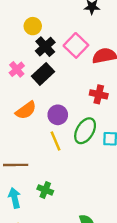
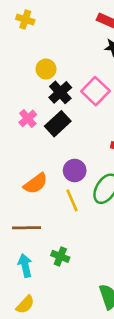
orange semicircle: (26, 110) -> (36, 184), moved

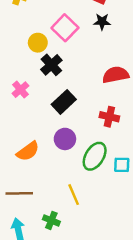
pink square: (95, 91) -> (65, 28), moved
black rectangle: (58, 124) -> (64, 102), moved
yellow line: (72, 200) -> (74, 195), moved

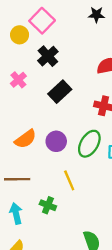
pink square: (65, 28) -> (42, 21), moved
yellow circle: (38, 43) -> (20, 35), moved
purple circle: (65, 139) -> (56, 141), moved

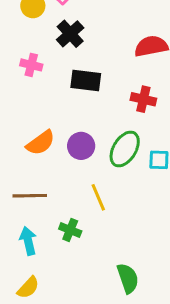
pink cross: (18, 80) -> (31, 65), turned -35
black rectangle: (60, 92) -> (86, 81), turned 50

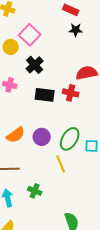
red cross: (143, 99) -> (71, 93), moved
yellow line: (98, 197) -> (61, 164), moved

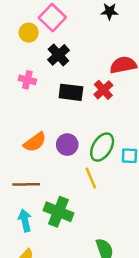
red cross: (71, 93) -> (103, 90), turned 35
green cross: (35, 191) -> (58, 212), size x1.6

